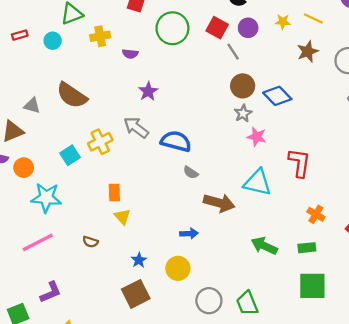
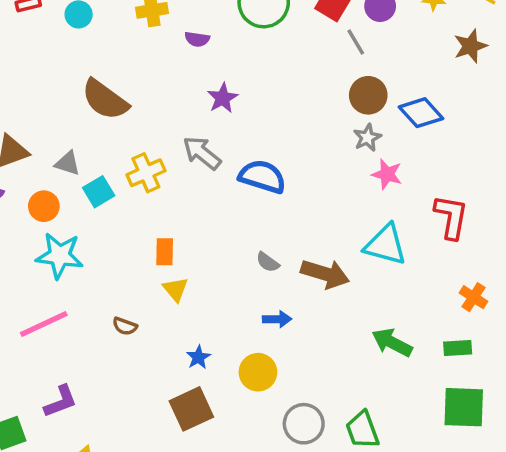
gray triangle: (32, 106) -> (68, 163), moved
orange circle: (24, 168) -> (44, 206), moved
gray semicircle: (191, 172) -> (268, 262), moved

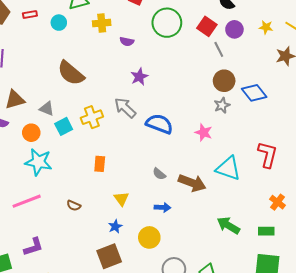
pink star: (387, 174) -> (204, 132), moved
yellow triangle: (176, 289) -> (121, 199), moved

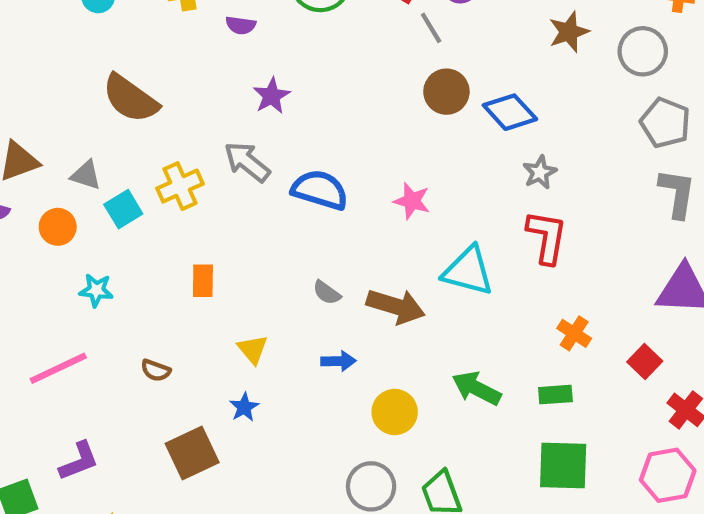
gray star: (222, 105) -> (540, 172), moved
cyan star: (38, 162) -> (96, 290), moved, size x0.6
yellow circle: (149, 237) -> (395, 412), moved
brown square: (109, 256) -> (192, 453), moved

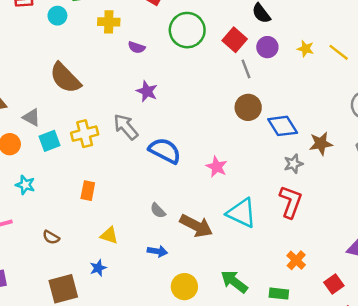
brown star: (569, 32) -> (321, 144), moved
purple star: (272, 96) -> (147, 91), turned -30
yellow triangle: (253, 349) -> (109, 235), turned -42

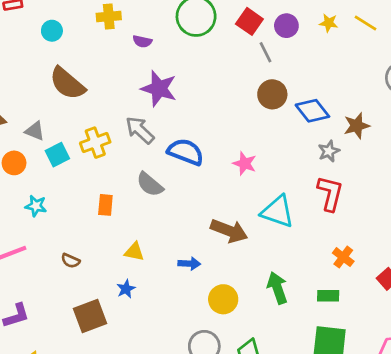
cyan circle: (57, 16) -> (52, 31), moved
purple star: (147, 91) -> (159, 89), size x1.5
gray semicircle: (158, 211) -> (150, 184), moved, size x1.5
green arrow: (234, 282) -> (277, 288), turned 40

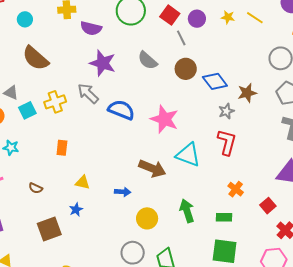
purple semicircle: (142, 41) -> (91, 28), size x1.5
pink star: (245, 163) -> (164, 119), size x1.6
gray semicircle: (150, 184) -> (148, 60), moved

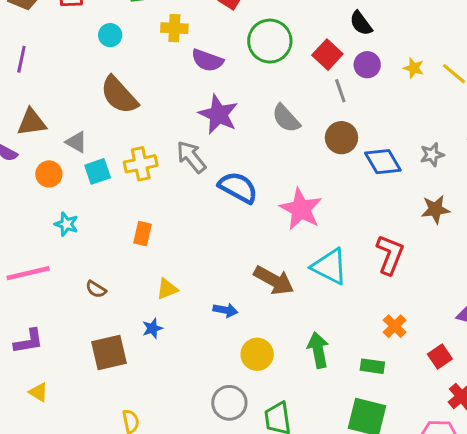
brown star: (247, 93) -> (435, 209), moved
gray star: (226, 111) -> (432, 155), moved
yellow triangle: (82, 182) -> (167, 289), turned -42

